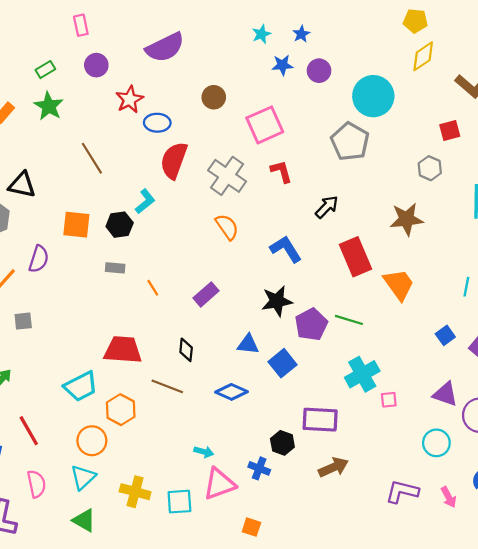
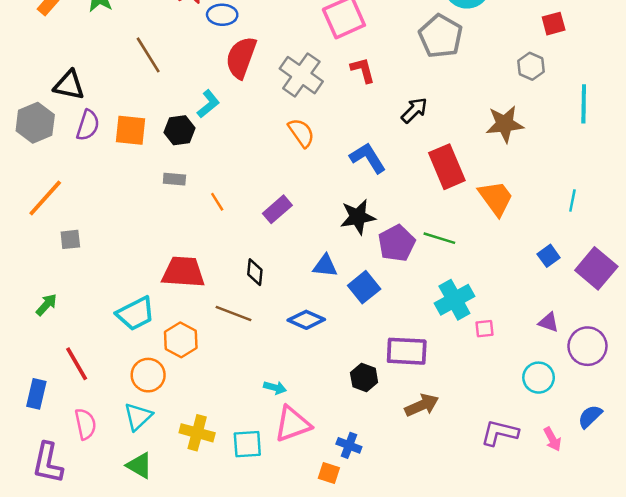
purple semicircle: (39, 259) -> (88, 125), moved
purple triangle: (445, 394) -> (549, 322), size x0.7
blue cross: (259, 468) -> (349, 445), moved

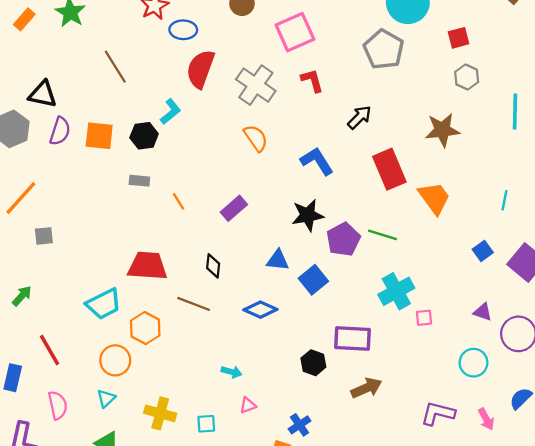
red square: (554, 24) -> (459, 38), moved
cyan triangle: (138, 416) -> (106, 398), size x0.7
pink triangle: (292, 424) -> (248, 405), size x0.5
cyan square: (247, 444) -> (206, 424), size x0.7
blue cross: (349, 445) -> (300, 425), turned 35

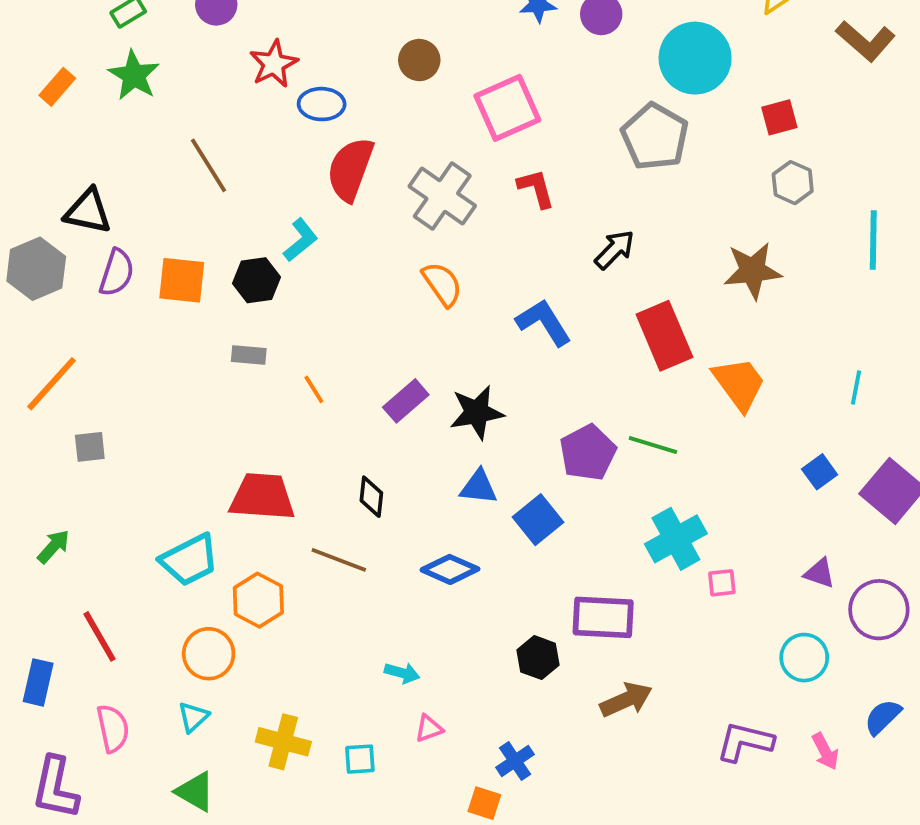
black star: (308, 215) -> (477, 412), moved

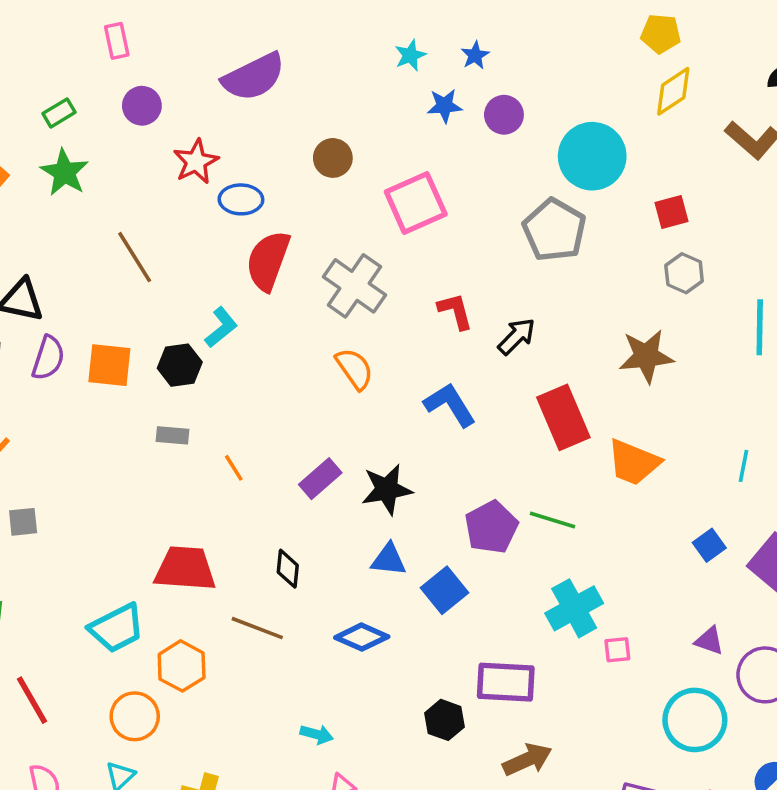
red L-shape: (536, 188) -> (455, 311), moved
orange trapezoid: (739, 384) -> (634, 462), turned 148
cyan circle: (804, 658) -> (695, 720), size x1.4

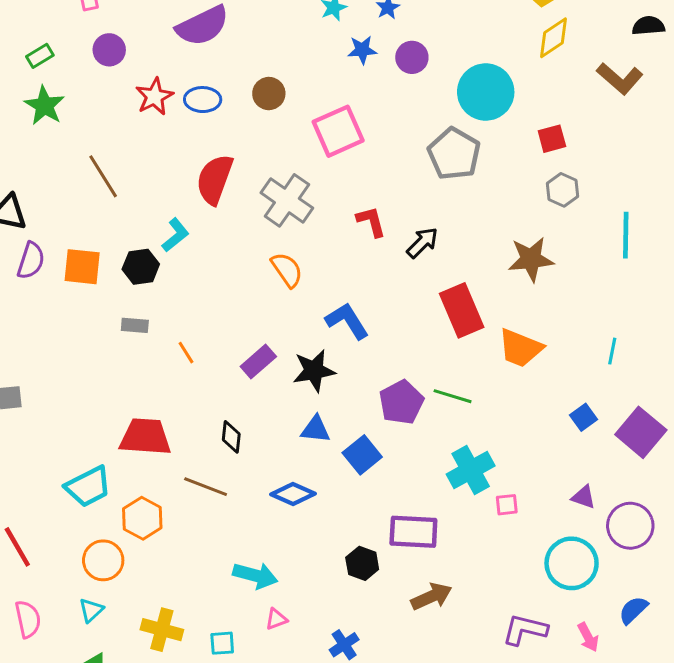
blue ellipse: (241, 199) -> (203, 100), moved
blue L-shape: (450, 405) -> (347, 321), moved
cyan arrow: (317, 734) -> (255, 575), size x1.6

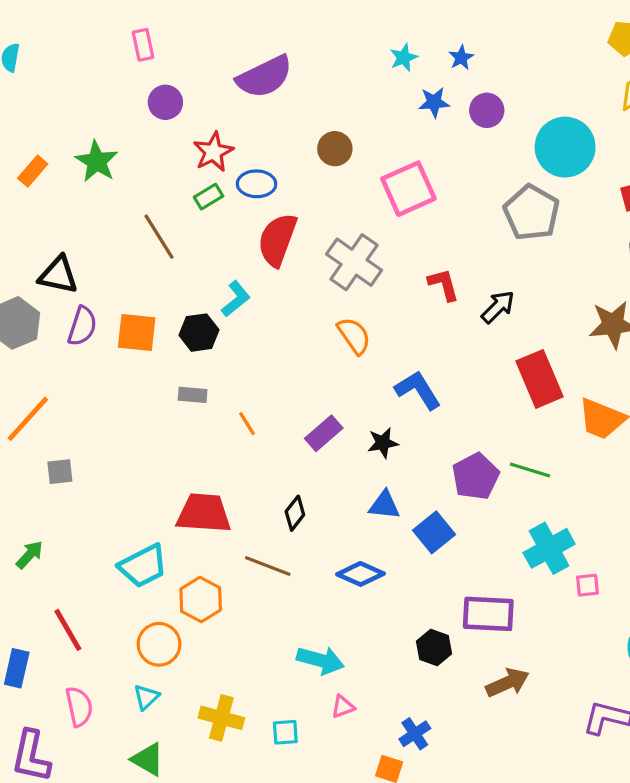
green rectangle: (40, 56) -> (209, 197), moved
blue ellipse: (203, 100) -> (257, 184), moved
black star: (314, 371) -> (383, 443), size x0.7
black diamond: (231, 437) -> (295, 513), turned 32

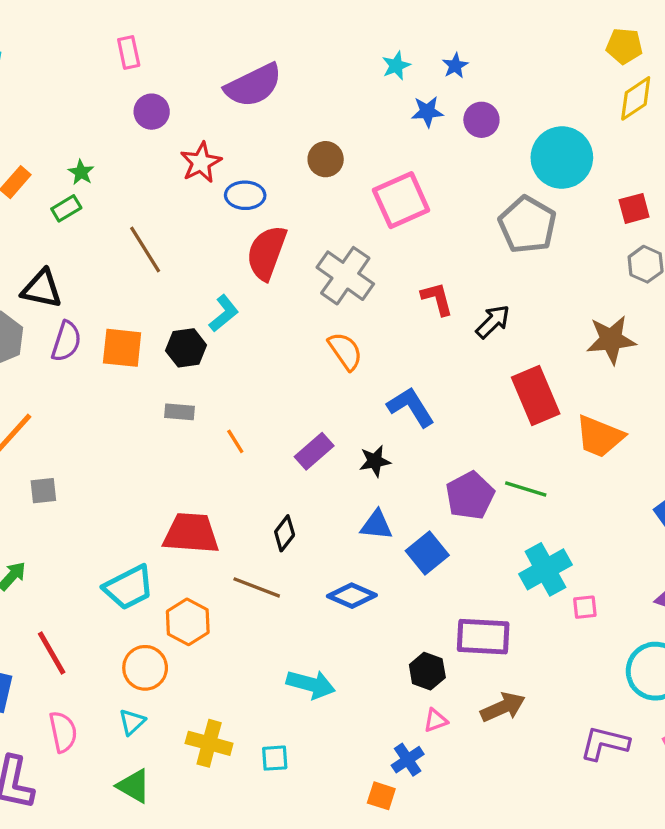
green star: (97, 161) -> (81, 172), size x0.6
green rectangle: (209, 197) -> (66, 208), moved
pink triangle: (343, 707) -> (436, 720), moved

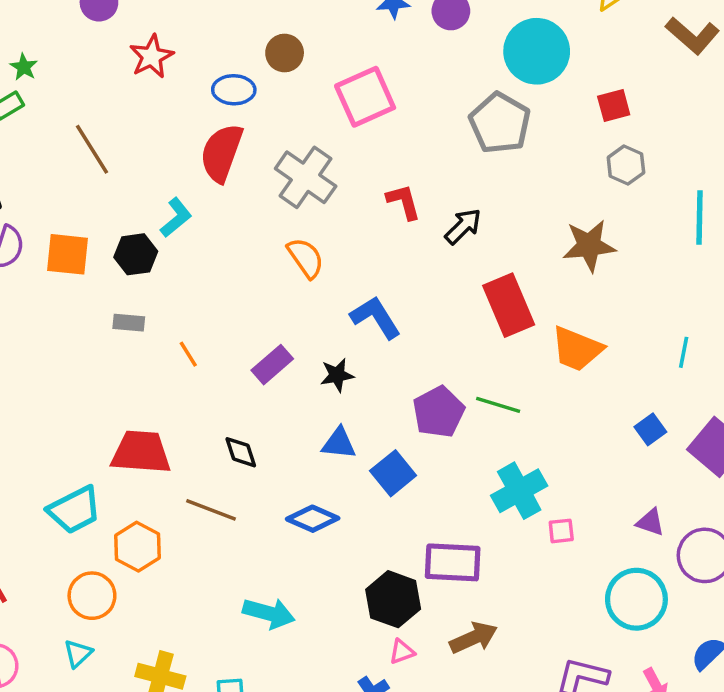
blue ellipse: (245, 195) -> (234, 90), moved
black diamond: (285, 533) -> (241, 452), turned -56
black hexagon: (427, 671) -> (393, 599), size x1.4

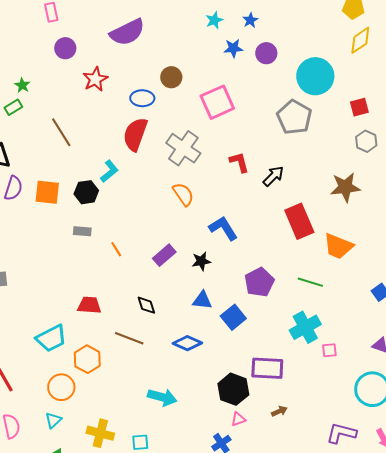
green line: (498, 405) -> (310, 282), moved
red trapezoid: (141, 452) -> (89, 305), size x0.7
brown arrow: (474, 638) -> (279, 411), size x0.6

